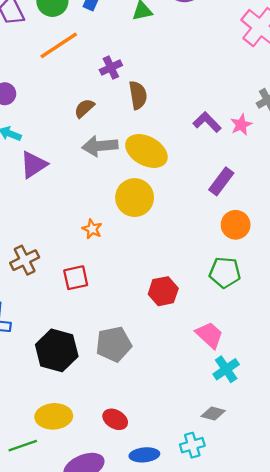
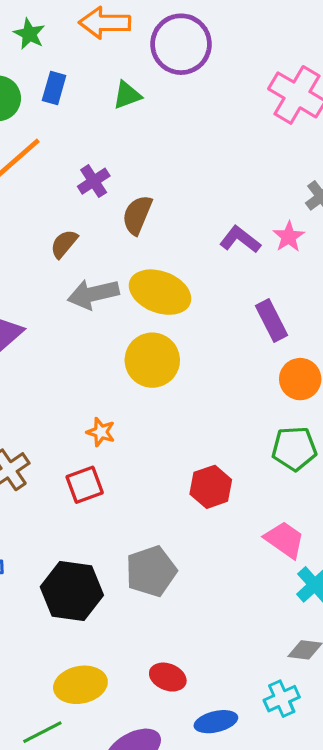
brown semicircle: (138, 95) -> (137, 215), turned -140
purple rectangle: (221, 181) -> (272, 321), turned -56
orange star: (92, 229) -> (101, 432), moved

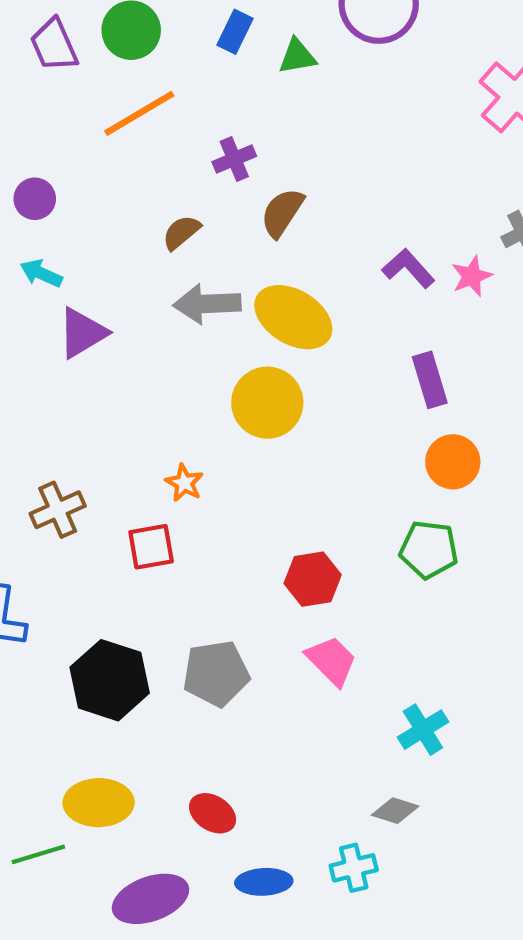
blue rectangle: (54, 88) -> (235, 32), moved
pink trapezoid: (284, 540) -> (331, 661), moved

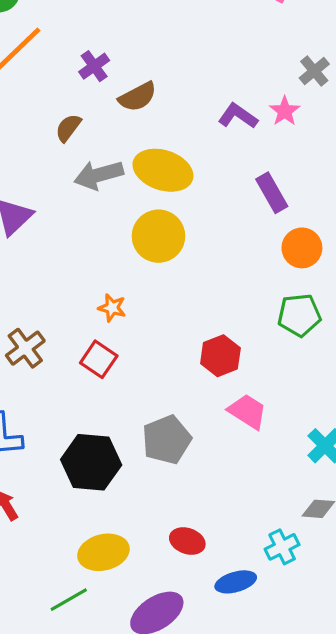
brown semicircle: (282, 213) -> (138, 97), turned -138
red square: (151, 547) -> (99, 359), turned -33
cyan cross: (354, 868) -> (282, 547), moved

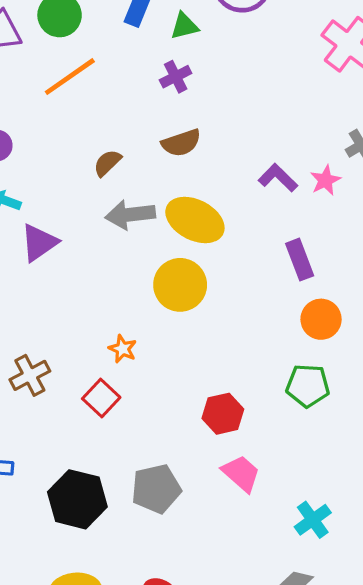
purple cross: (94, 66) -> (176, 77), moved

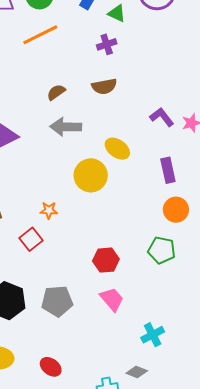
green triangle: (184, 26) -> (117, 13), turned 30
yellow ellipse: (195, 220) -> (117, 149), moved, size x0.7
orange star: (123, 349) -> (49, 210), turned -30

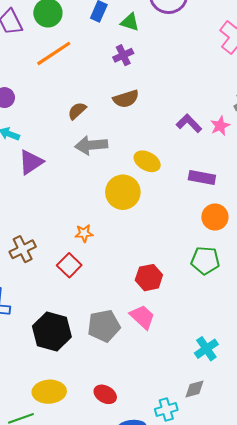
purple rectangle: (168, 170) -> (202, 177), turned -60
pink trapezoid: (112, 299) -> (142, 317), moved
gray diamond: (137, 372) -> (194, 389), turned -30

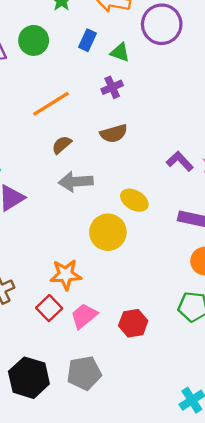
orange line: (54, 53) -> (51, 104), moved
orange star: (84, 233) -> (66, 275), size x1.6
pink trapezoid: (142, 317) -> (84, 316), moved, turned -84

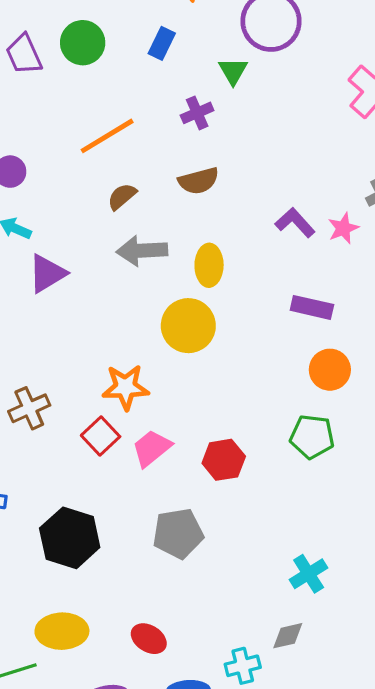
green triangle: (120, 52) -> (233, 71), moved, turned 40
yellow ellipse: (134, 200) -> (209, 265), moved, turned 60
gray pentagon: (84, 373) -> (178, 533), moved

